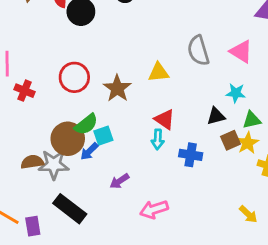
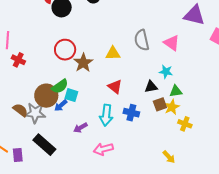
red circle: (74, 77) -> (65, 50), moved
cyan square: (103, 136) -> (71, 95), turned 32
cyan arrow: (158, 139) -> (106, 115), moved, size x1.5
brown semicircle: (32, 162) -> (20, 110), turned 42

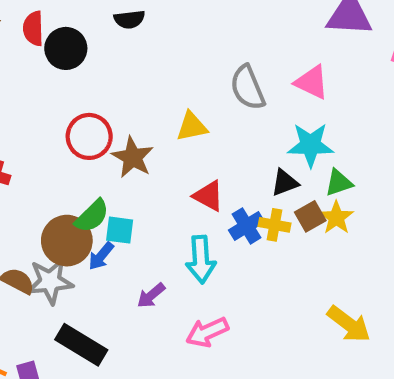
cyan star: (166, 72) -> (311, 145), size x1.5
blue cross: (131, 113) -> (247, 226), moved, turned -35
yellow cross: (185, 124) -> (275, 225), moved
yellow arrow: (169, 157) -> (349, 324), size x1.5

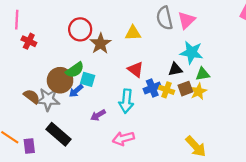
pink triangle: (312, 82) -> (186, 20), moved, turned 42

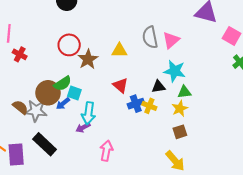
brown square: (185, 89) -> (180, 132), moved
cyan arrow: (126, 101) -> (88, 113), moved
pink arrow: (123, 138) -> (106, 151), turned 114
purple rectangle: (29, 146) -> (16, 154), size x1.5

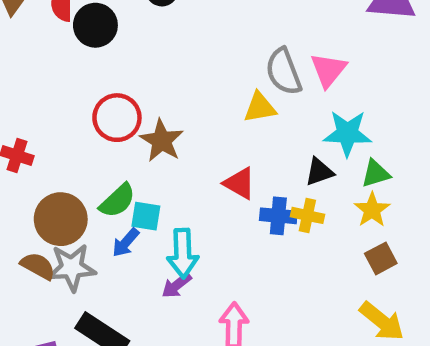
yellow triangle: (119, 50) -> (260, 107), moved
brown circle: (48, 93) -> (61, 219), moved
blue cross: (136, 104) -> (278, 216), turned 35

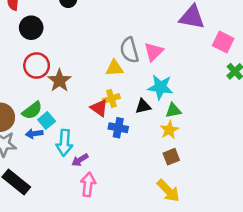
black circle: (95, 25) -> (31, 28), moved
yellow cross: (307, 215) -> (111, 98), moved, turned -35
cyan square: (146, 216) -> (47, 120), turned 35
blue arrow: (126, 243) -> (34, 134), turned 35
purple arrow: (177, 285) -> (80, 160), moved

